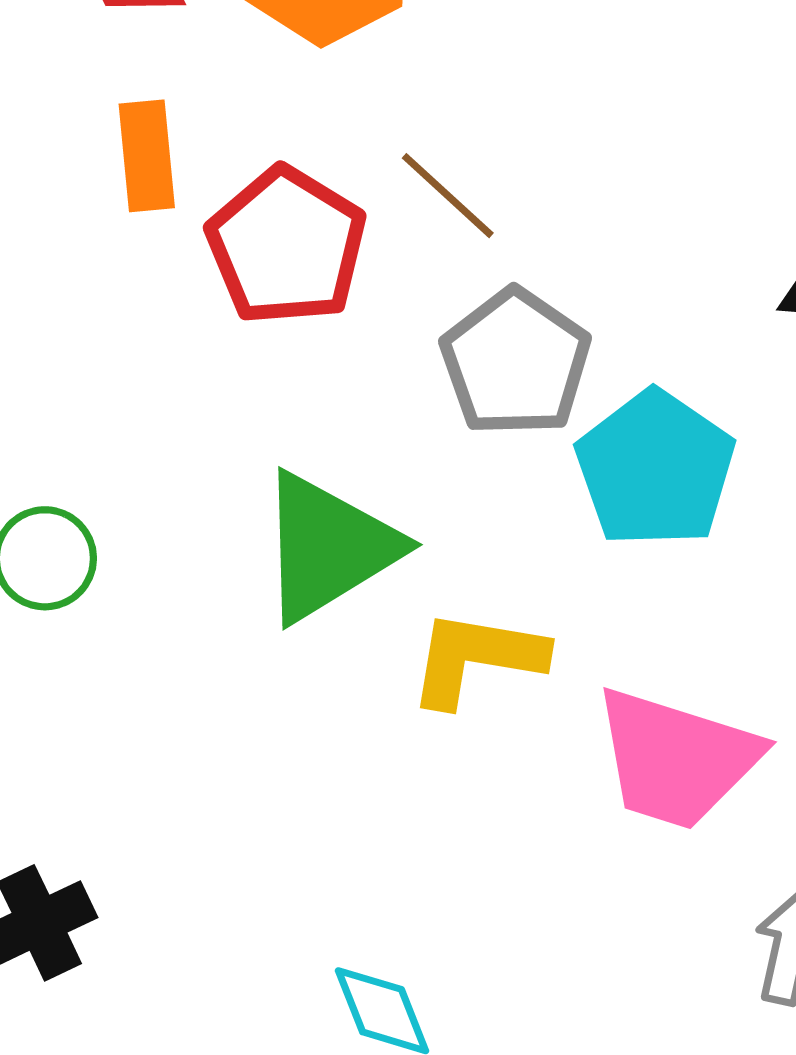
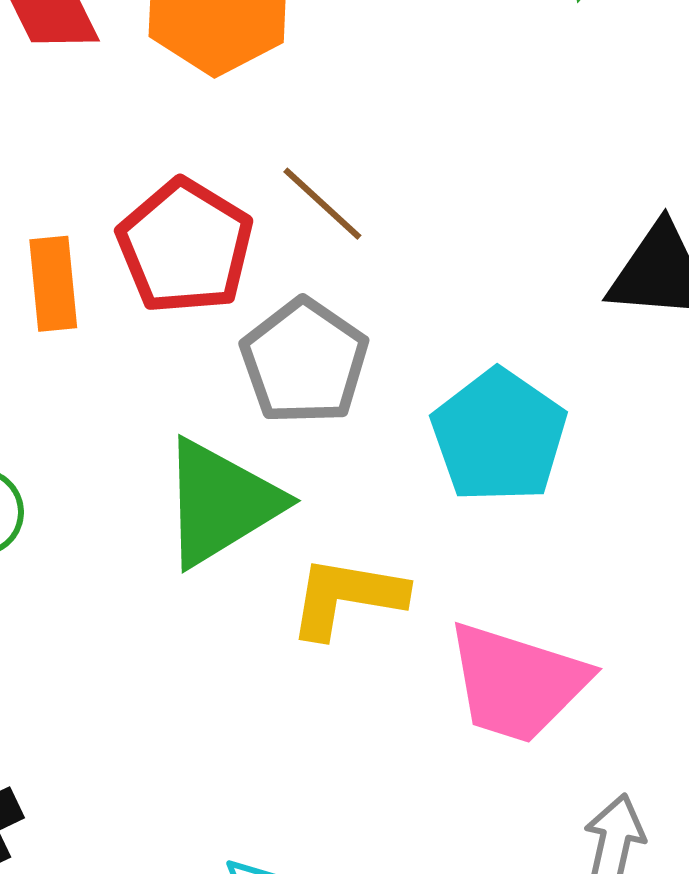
orange rectangle: (147, 156) -> (53, 284), moved
gray pentagon: (516, 362) -> (304, 362), moved

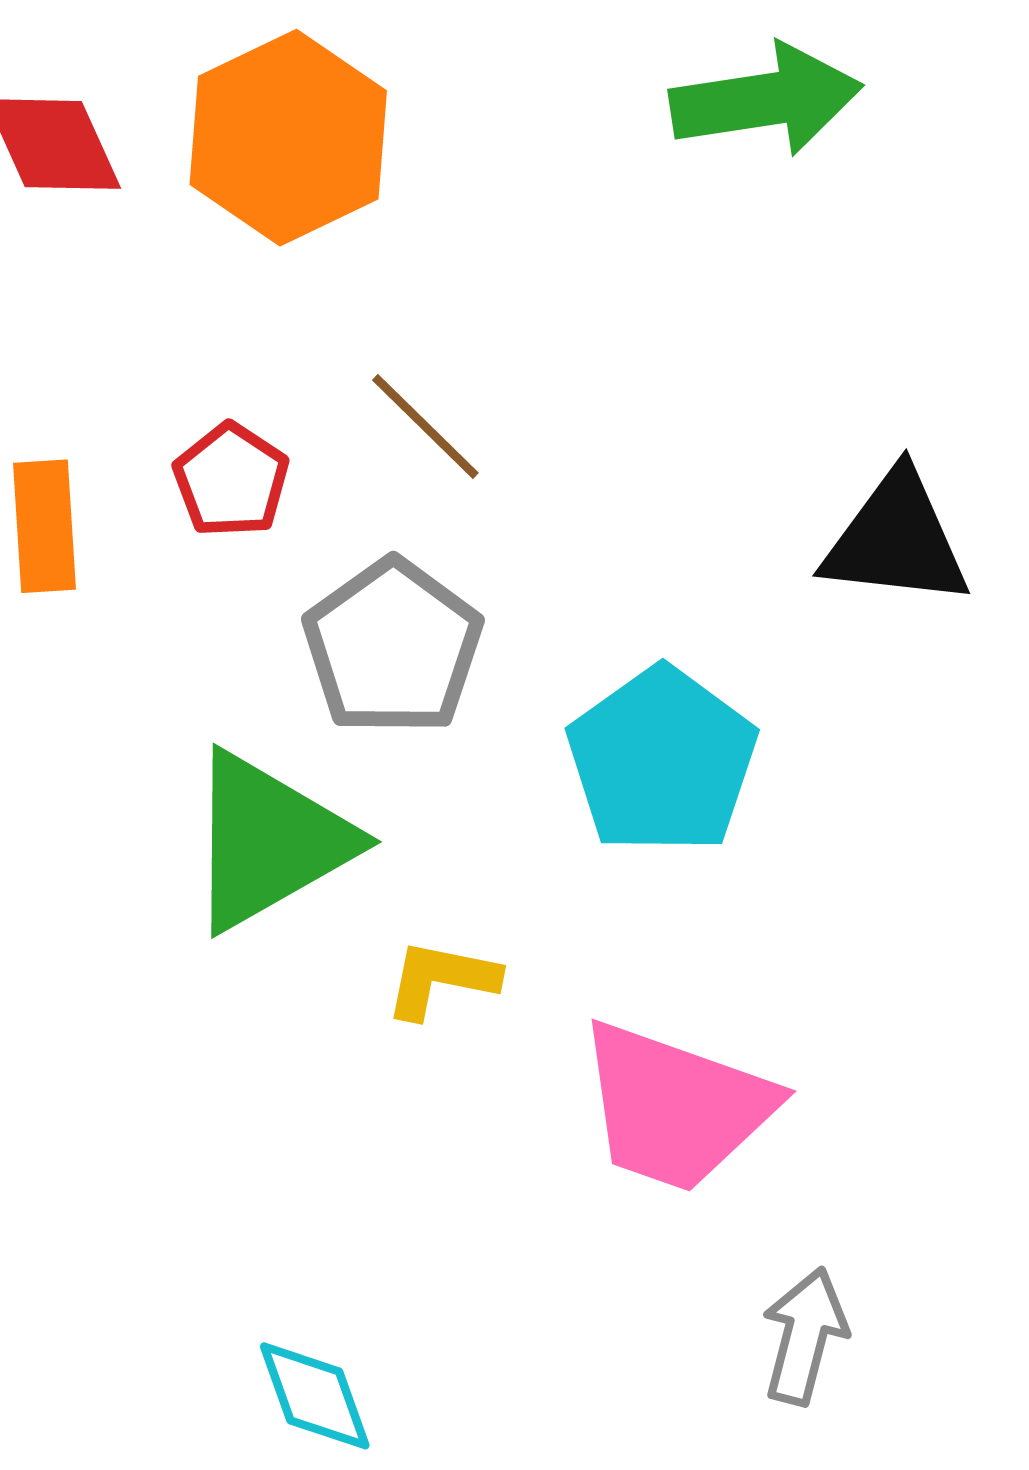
red pentagon: (185, 246) -> (231, 480), size x0.6
yellow L-shape: (347, 597) -> (441, 979), size x0.7

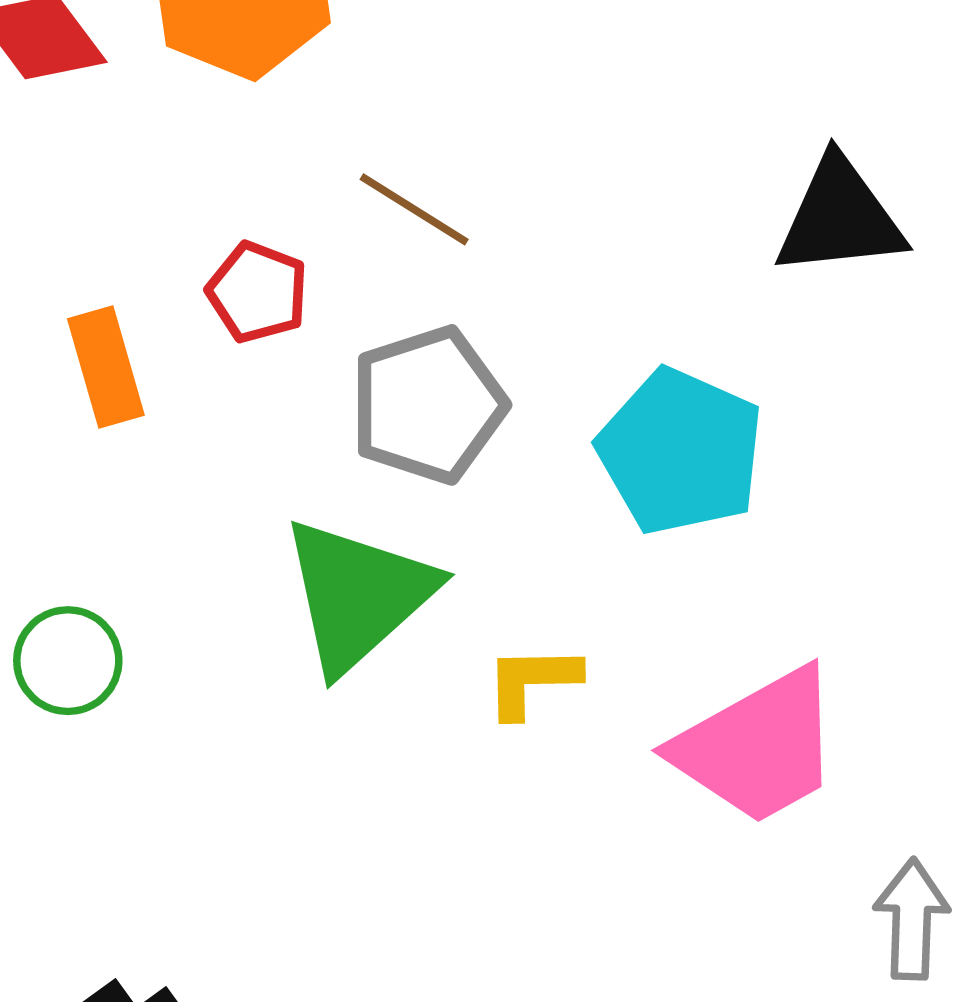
gray pentagon: (393, 647) -> (428, 405), turned 30
pink trapezoid: (676, 1107) -> (758, 747), turned -36

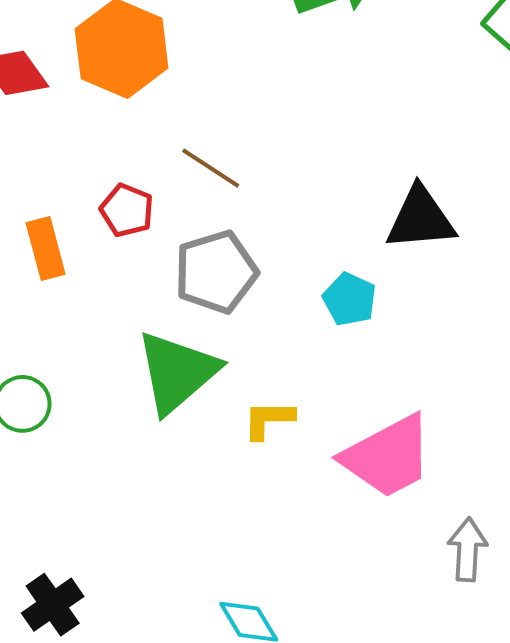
black triangle: (840, 217) -> (421, 219), moved
cyan pentagon: (681, 452) -> (350, 299), size x0.6

